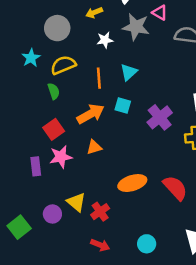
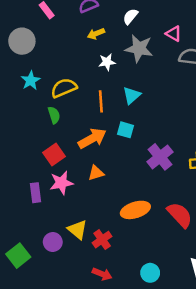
pink triangle: (160, 13) -> (174, 34), moved
gray circle: (57, 28) -> (22, 41), moved
purple cross: (160, 117) -> (160, 157), moved

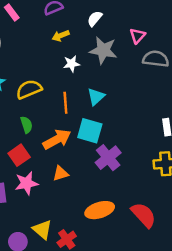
pink triangle: (174, 34) -> (137, 36), turned 42
green semicircle: (54, 115) -> (26, 125), moved
cyan square: (125, 130) -> (90, 131), size x1.5
purple cross: (160, 157) -> (108, 158), moved

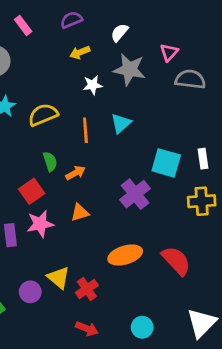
green semicircle: (26, 125) -> (50, 162), moved
cyan square: (90, 131) -> (166, 163), moved
orange arrow: (57, 139) -> (76, 173), size x0.6

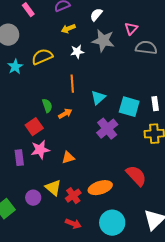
yellow semicircle: (43, 115) -> (42, 57), moved
cyan triangle: (121, 123) -> (98, 98), moved
orange triangle: (80, 213) -> (68, 158), moved
orange ellipse: (125, 255) -> (100, 188), moved
cyan circle: (142, 327) -> (112, 223), size x1.6

